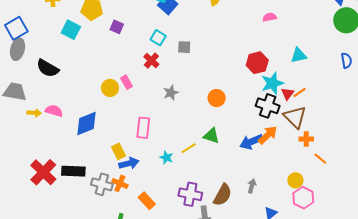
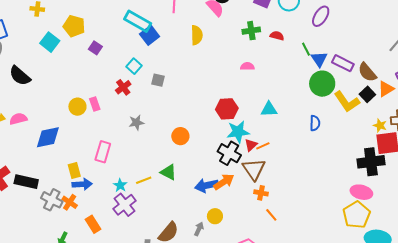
pink semicircle: (54, 111) -> (18, 119), turned -42
yellow circle: (295, 180) -> (215, 216), moved
purple cross: (190, 194) -> (125, 205), moved, turned 30

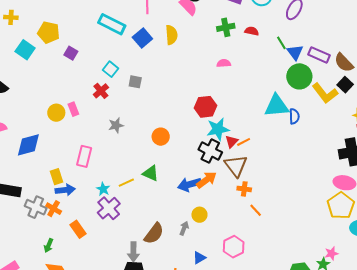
blue square: (150, 35) -> (142, 38), moved
cyan triangle: (269, 109) -> (277, 106), moved, size x1.5

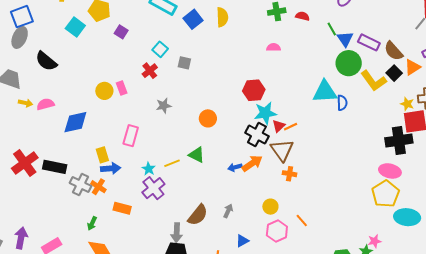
blue arrow: (189, 184) -> (235, 167), size x0.6
orange line: (256, 210) -> (302, 221), moved
yellow circle: (199, 215) -> (270, 207), moved
orange rectangle: (78, 229) -> (122, 208), turned -42

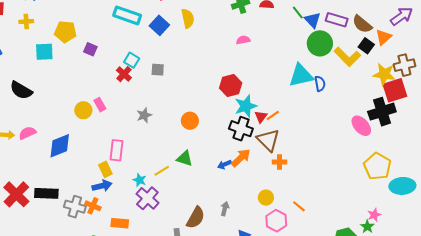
cyan square: (75, 27) -> (44, 52), turned -30
red cross: (150, 71) -> (124, 74), moved
yellow star: (407, 104) -> (384, 74), size x1.6
yellow rectangle: (102, 155) -> (105, 169), moved
pink ellipse: (390, 171) -> (361, 126), moved, turned 45

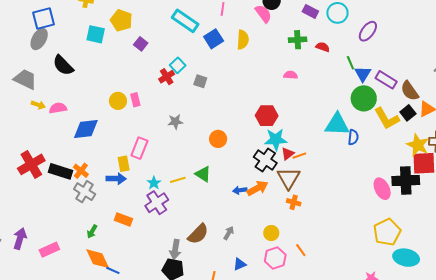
orange cross: (93, 206) -> (81, 171), moved

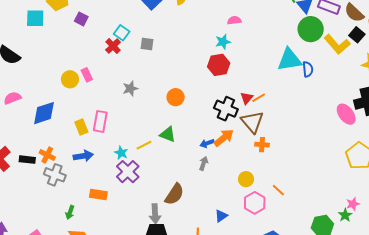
cyan star: (276, 139) -> (223, 42), moved, size x0.7
yellow rectangle: (124, 164) -> (81, 127), moved
black rectangle: (61, 171) -> (27, 160), size x0.7
gray arrow: (229, 233) -> (204, 163), moved

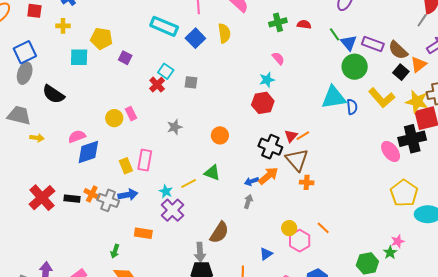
pink semicircle: (234, 20) -> (278, 58), turned 56
yellow L-shape: (337, 44) -> (382, 98), moved
pink semicircle: (13, 98) -> (77, 136), moved
gray cross: (55, 175) -> (108, 200), moved
yellow circle: (246, 179) -> (289, 228), moved

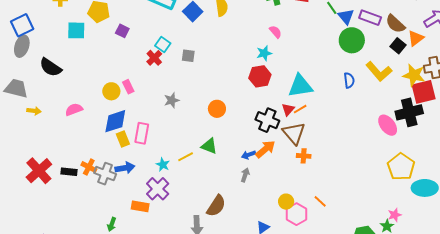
cyan triangle: (334, 97) -> (300, 86), moved
blue diamond: (88, 152) -> (115, 121), moved
purple cross: (172, 210) -> (158, 189), moved

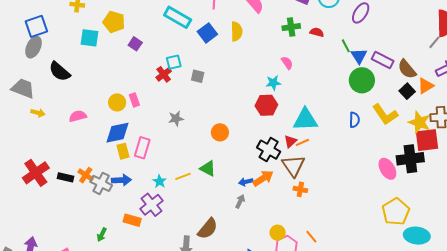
cyan square: (163, 45) -> (174, 62), turned 35

